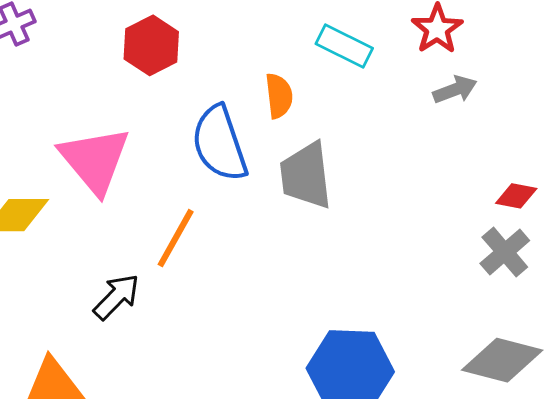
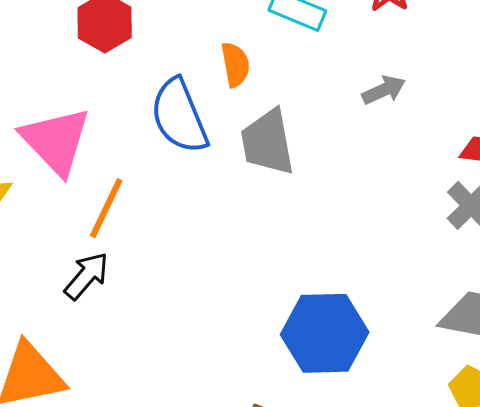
gray arrow: (455, 90) -> (384, 90), moved
orange line: (176, 238) -> (106, 208), moved

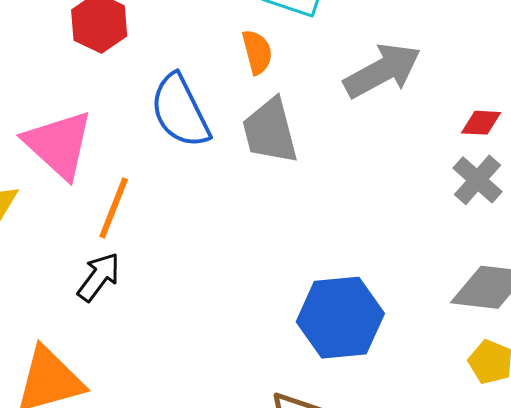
orange semicircle: (235, 65) -> (257, 52), moved
gray arrow: (384, 90) -> (382, 71), size x1.8

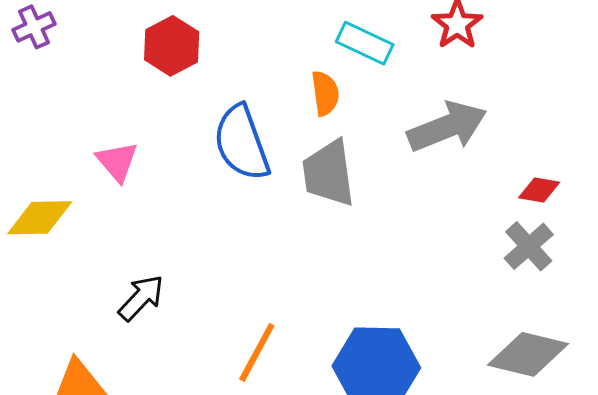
pink triangle: (59, 144) -> (117, 161), size x0.6
orange line: (114, 208) -> (257, 352), moved

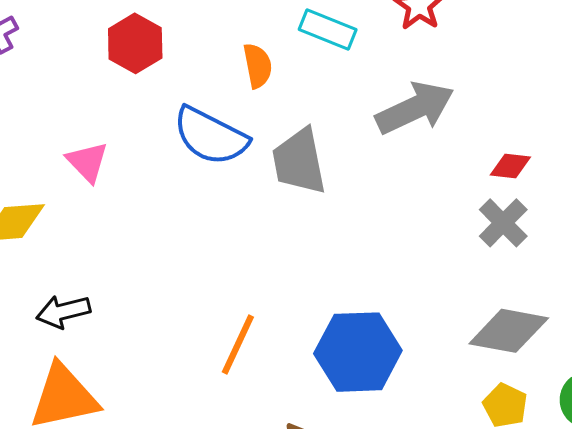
orange semicircle: (325, 93) -> (258, 66), moved
blue semicircle: (242, 143) -> (211, 136), turned -40
black arrow: (141, 298) -> (63, 312), moved, turned -144

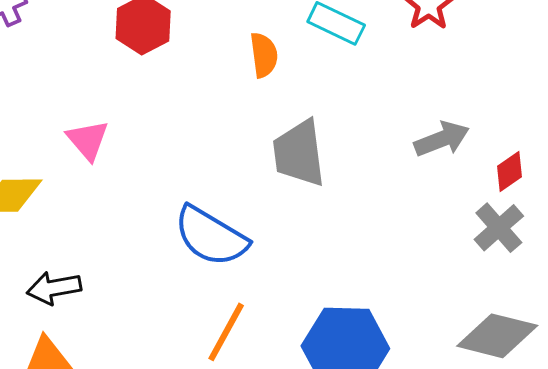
gray arrow: (415, 108) -> (442, 139), moved, size x0.7
blue semicircle: (211, 136) -> (211, 236), moved
red diamond: (510, 166) -> (510, 171), turned -45

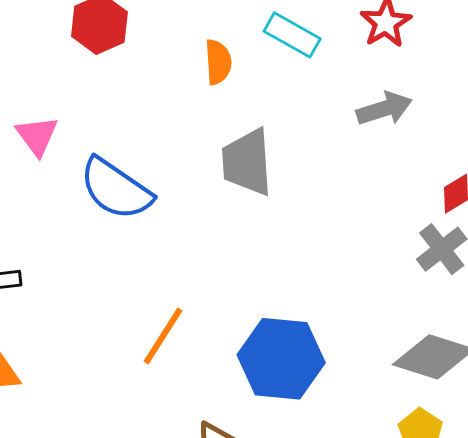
gray arrow: (442, 139) -> (384, 109), moved
blue semicircle: (211, 236) -> (116, 189), moved

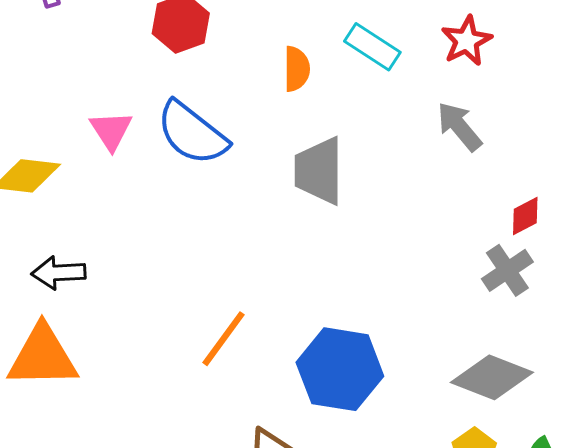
gray arrow: (384, 109) -> (459, 127), turned -116
blue semicircle: (116, 189) -> (192, 133), moved

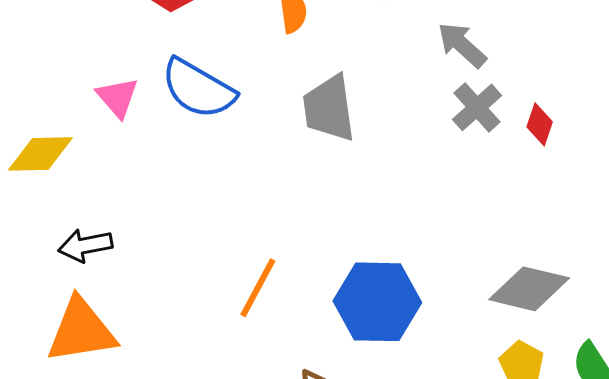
red diamond: (525, 216) -> (540, 124), turned -36
gray cross: (507, 270) -> (477, 107), moved

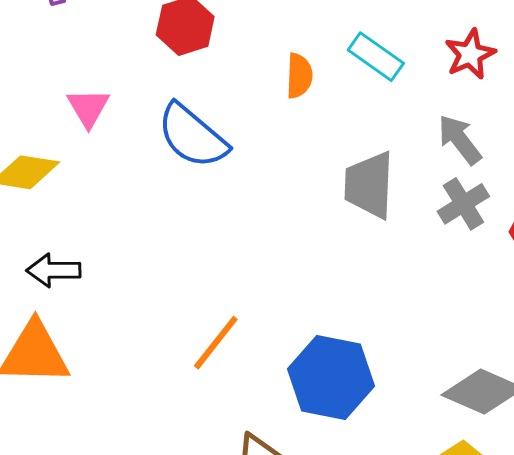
pink triangle: (117, 97) -> (88, 108), moved
gray trapezoid: (329, 108) -> (369, 185), moved

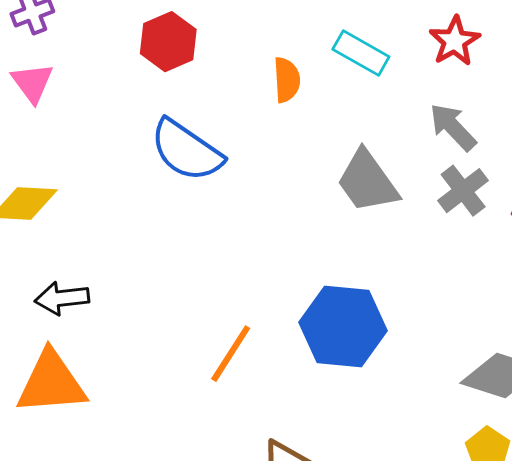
pink triangle: (88, 108) -> (32, 83), moved
gray trapezoid: (369, 185) -> (367, 181), turned -32
blue hexagon: (331, 378) -> (343, 326), moved

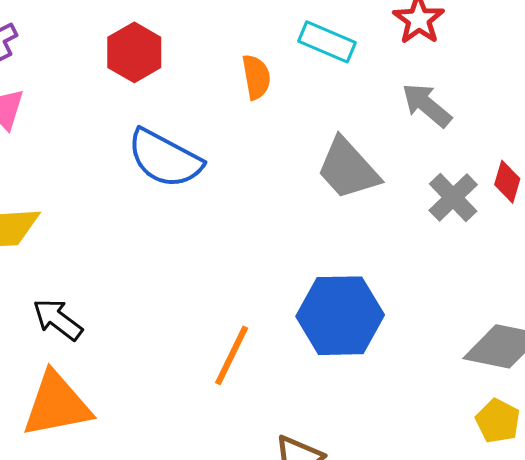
gray cross: (463, 191) -> (453, 198), moved
black arrow: (62, 298) -> (58, 319), turned 50

